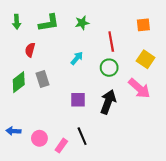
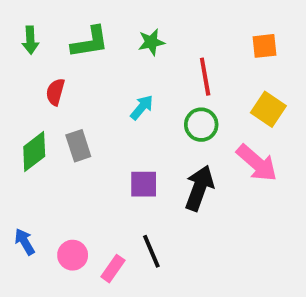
blue arrow: (13, 131) -> (25, 242), turned 56

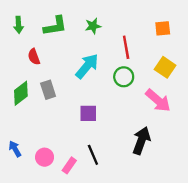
red semicircle: (55, 92) -> (34, 57), turned -35
cyan arrow: (142, 107) -> (87, 66), size x1.6
black arrow: (199, 188) -> (141, 141), moved

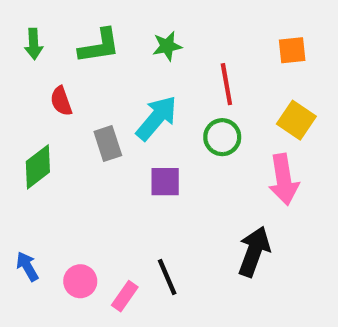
gray rectangle: (48, 90) -> (108, 143), moved
pink arrow: (158, 100) -> (284, 180), turned 40
purple square: (88, 113) -> (165, 182), moved

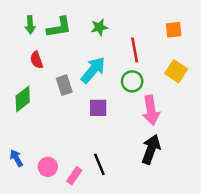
green arrow: (34, 44) -> (30, 25), moved
pink arrow: (284, 180) -> (151, 110), moved

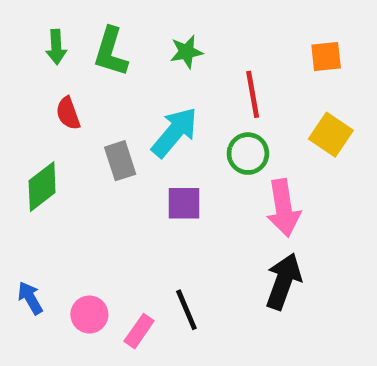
green L-shape: (59, 27) -> (111, 52), turned 116

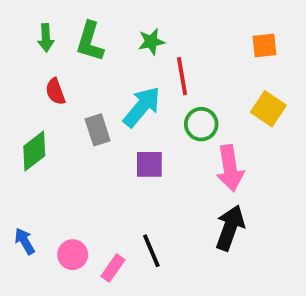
red line: (253, 94) -> (182, 76), moved

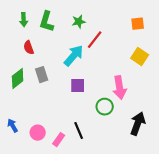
red line: (182, 76) -> (95, 40), turned 48
green circle: (201, 124) -> (105, 107), moved
gray rectangle: (98, 130) -> (42, 75), moved
black arrow: (230, 228) -> (138, 124), moved

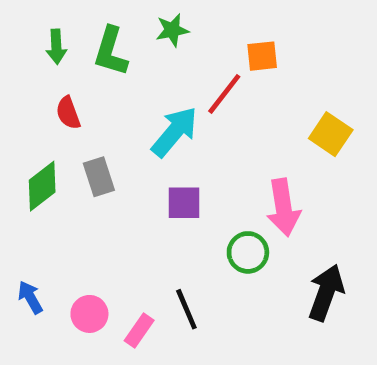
green star: (79, 22) -> (172, 30), moved
orange square: (138, 24) -> (262, 56), moved

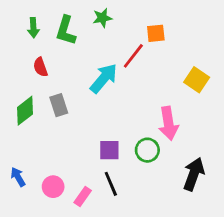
purple square: (184, 203) -> (109, 150), moved

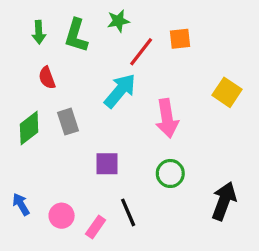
red line: (133, 56) -> (141, 52), moved
pink arrow: (168, 123) -> (167, 118), moved
purple square: (109, 150) -> (107, 164), moved

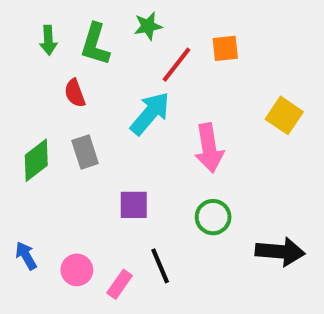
red semicircle: (47, 78) -> (75, 93), moved
black arrow: (224, 201) -> (280, 252), turned 75

